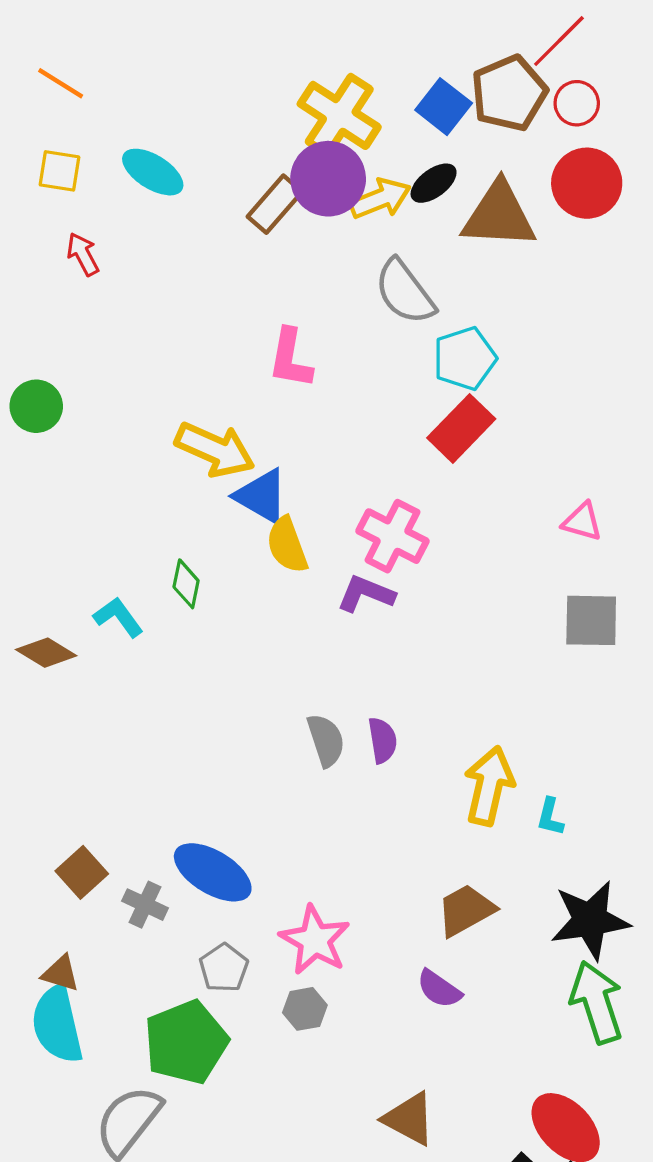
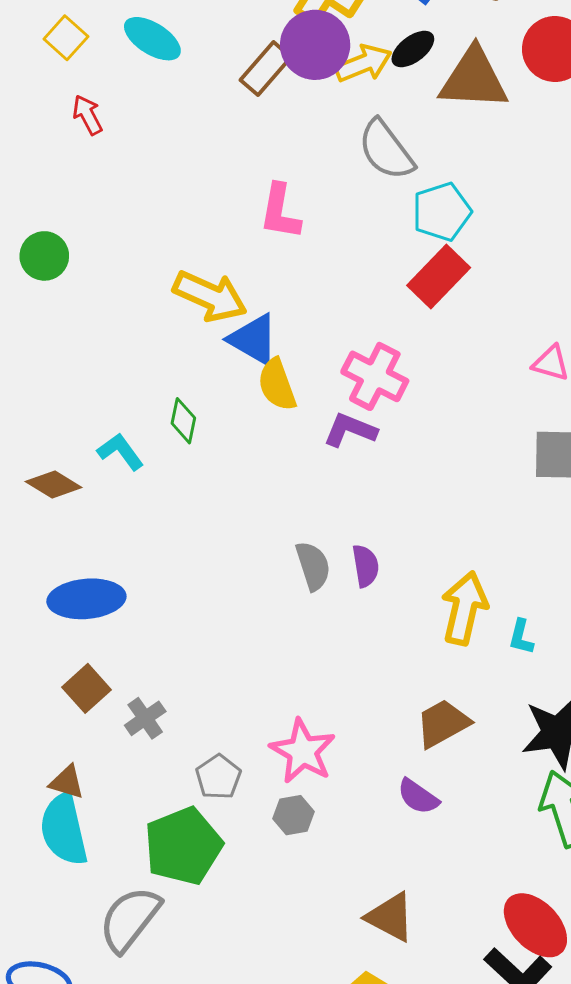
yellow square: (60, 171) -> (66, 38), turned 33
blue ellipse: (213, 872) -> (86, 599), moved, turned -36
gray cross: (145, 905) -> (145, 718), turned 30

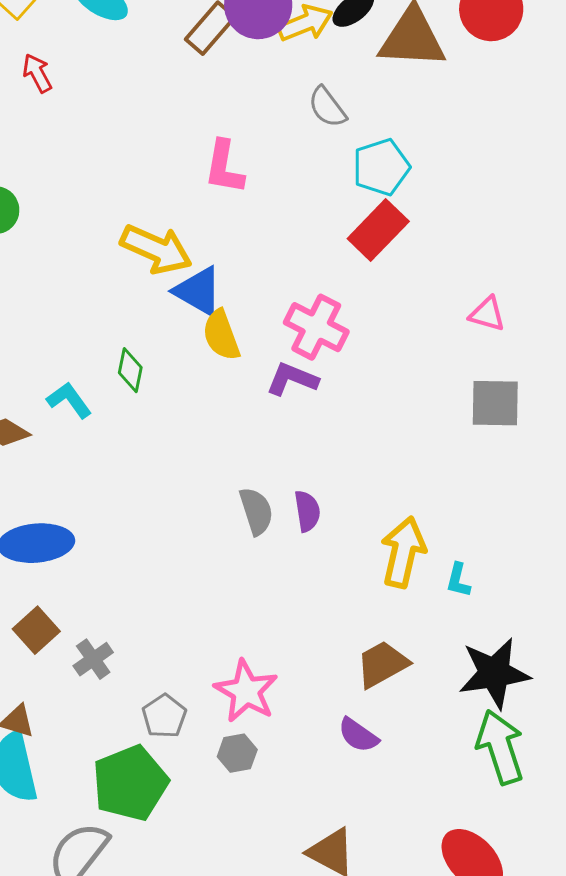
gray semicircle: (386, 150) -> (327, 107), size x0.7

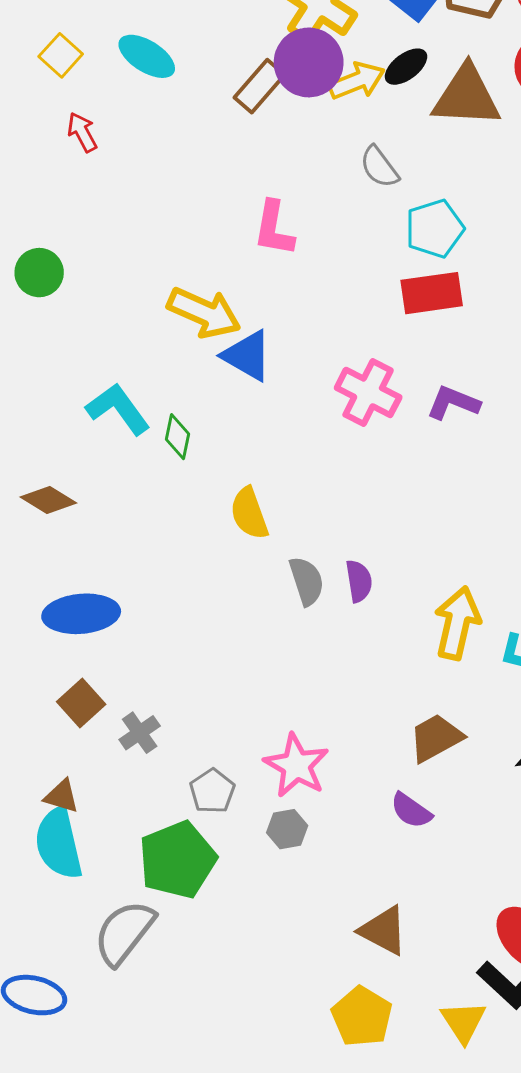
red rectangle: (378, 230) -> (432, 293), turned 38
yellow semicircle: (221, 335) -> (249, 513), moved
purple L-shape: (292, 379) -> (453, 403), moved
cyan L-shape: (69, 400) -> (118, 409), moved, size x1.4

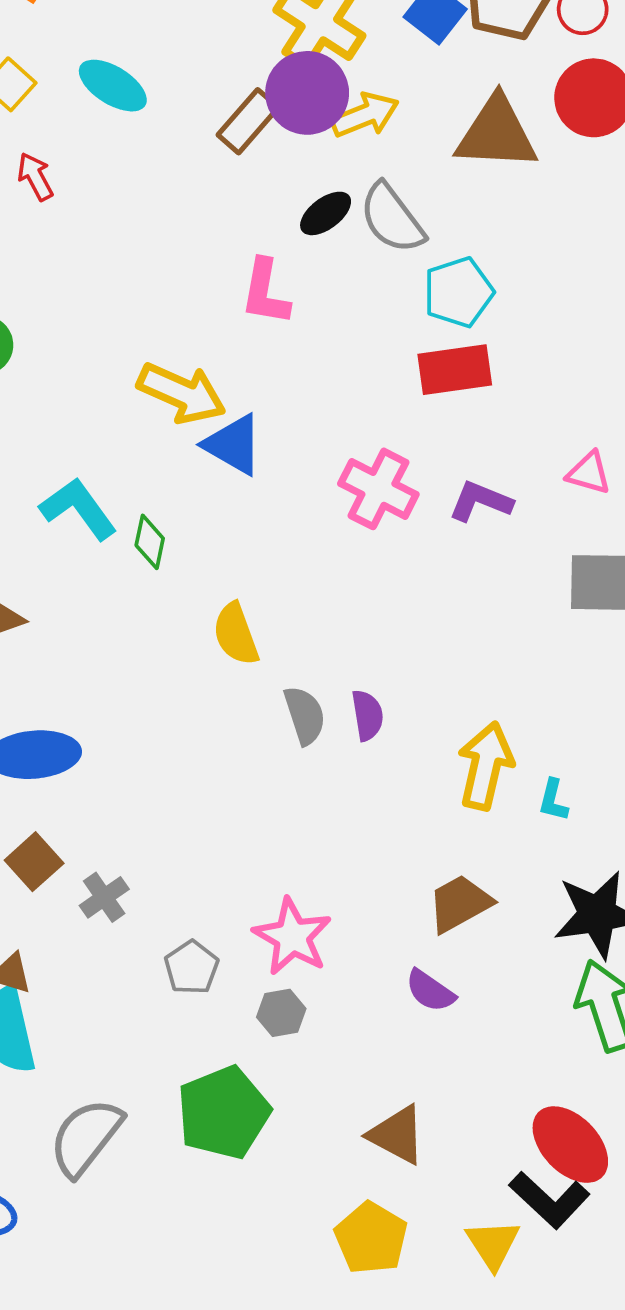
black ellipse: (406, 67) -> (326, 213), moved
gray semicircle: (379, 167) -> (392, 218), size x1.4
green pentagon: (177, 860) -> (223, 1113), moved

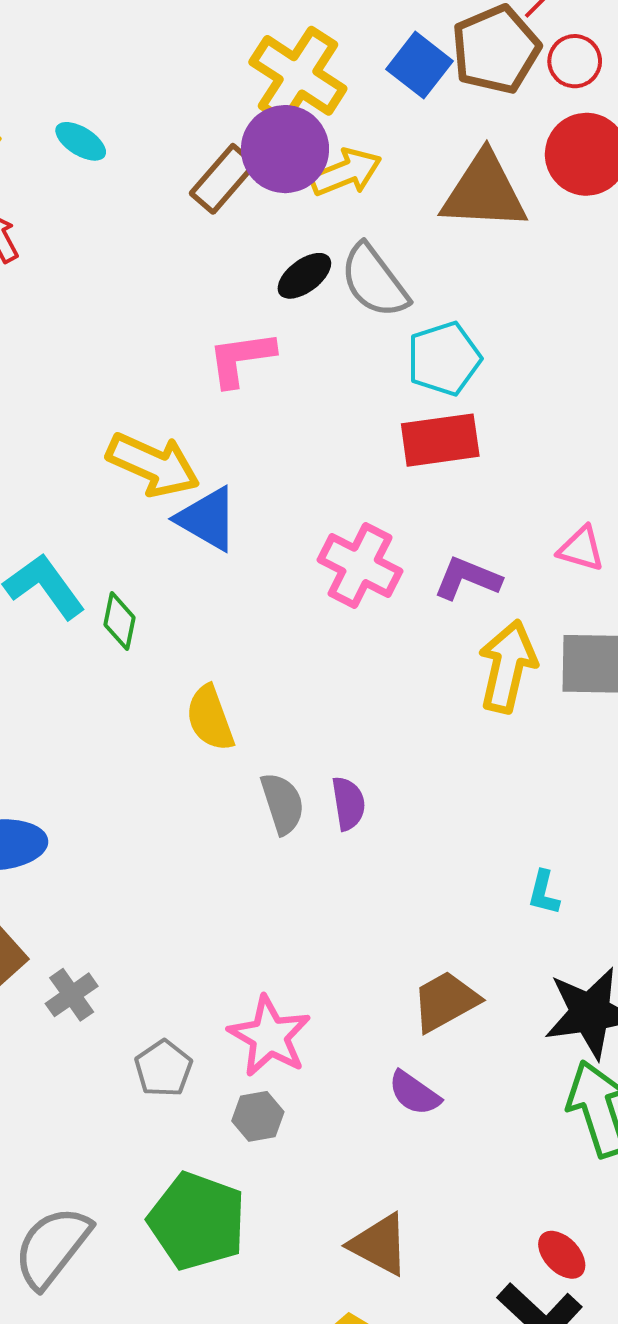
cyan ellipse: (113, 86) -> (81, 141), size x0.7
pink L-shape: (265, 292) -> (241, 359), turned 72
yellow arrow: (485, 766) -> (507, 666), moved
green pentagon: (223, 1113) -> (197, 1221), turned -30
red ellipse: (570, 1145) -> (562, 1255), size x0.6

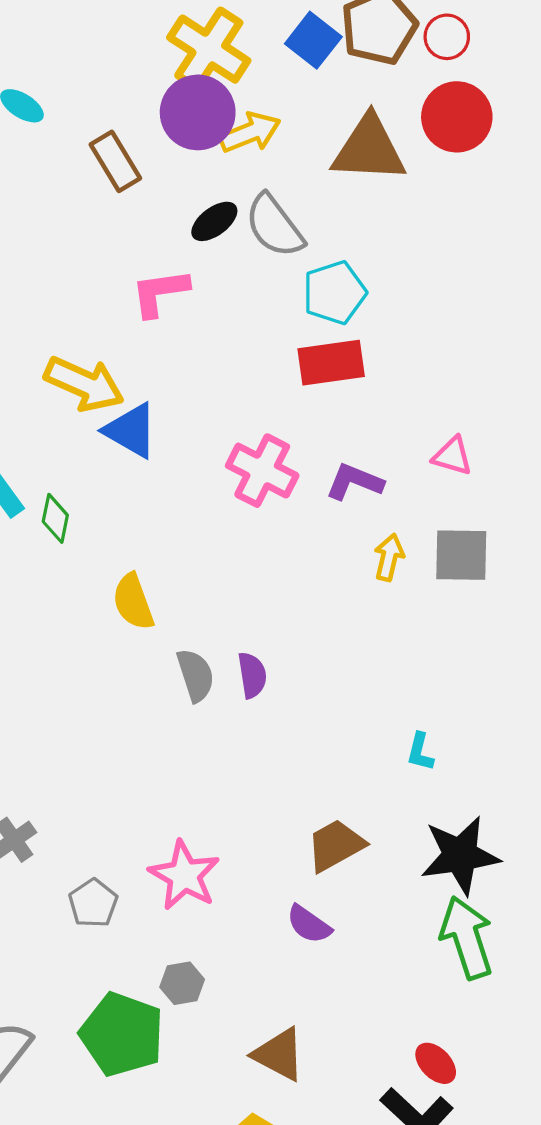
brown rectangle: (223, 179) -> (115, 161), moved, turned -72
yellow arrow: (507, 666) -> (389, 557), size x0.6
gray hexagon: (258, 1116) -> (182, 983), moved

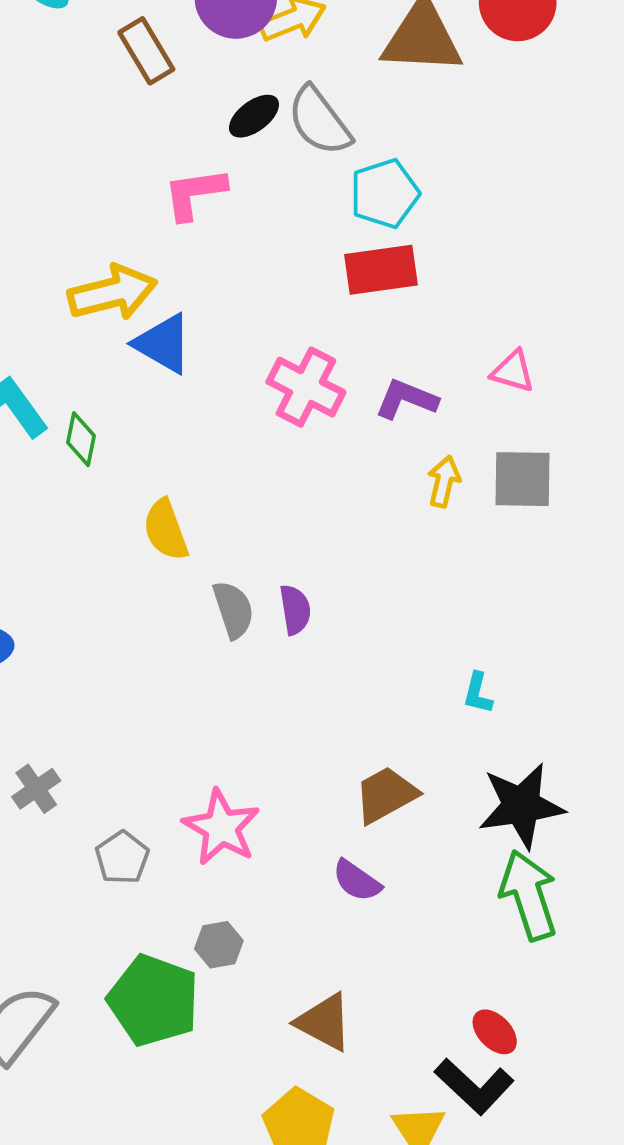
yellow arrow: (84, 384) -> (112, 293), turned -38

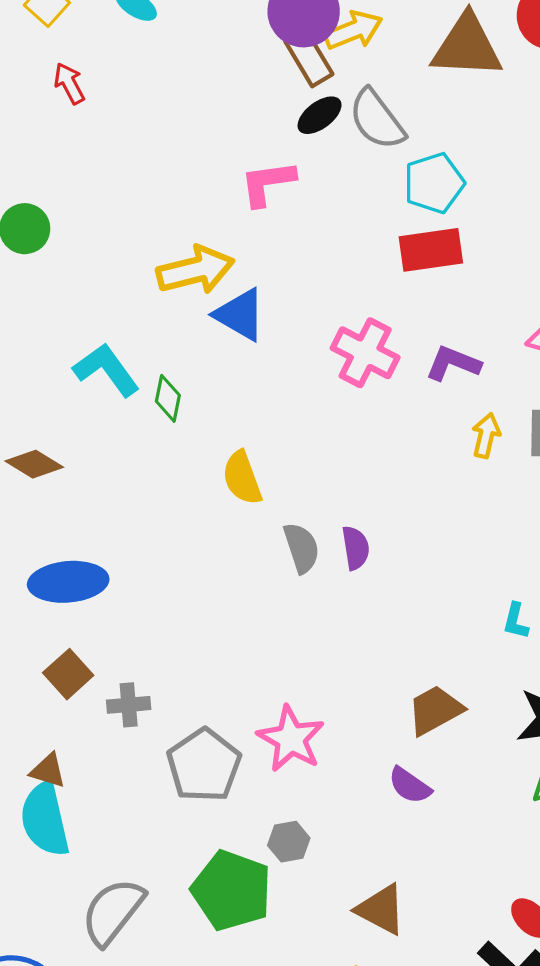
brown rectangle: (146, 51) -> (309, 58), moved
gray cross: (36, 789) -> (129, 705), turned 30
gray pentagon: (122, 858) -> (204, 765), size x1.6

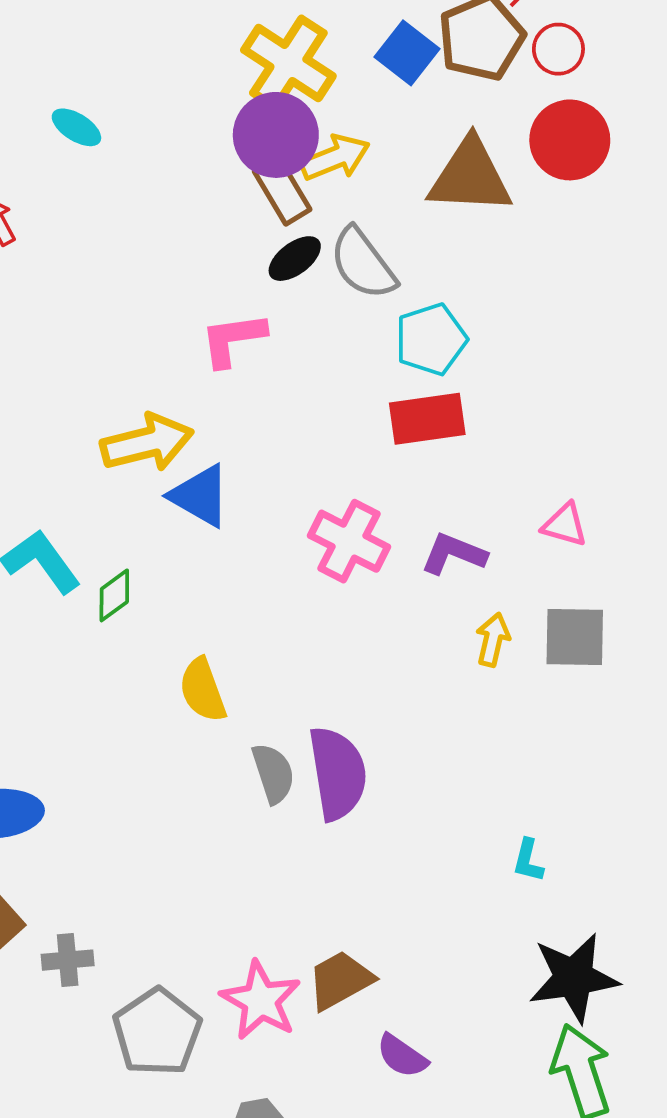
green diamond: (168, 398) -> (114, 595), turned 42
purple semicircle: (356, 548) -> (338, 773), size x1.8
brown trapezoid: (435, 710) -> (340, 980), moved

